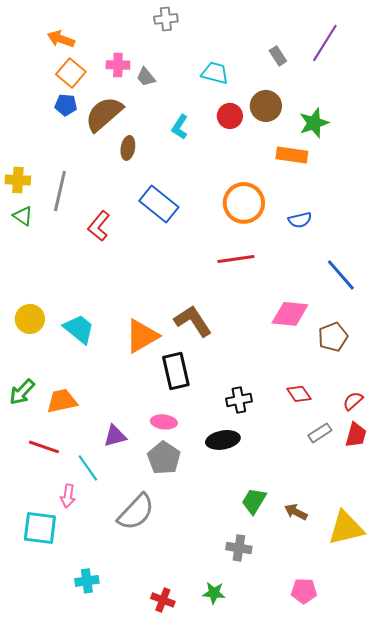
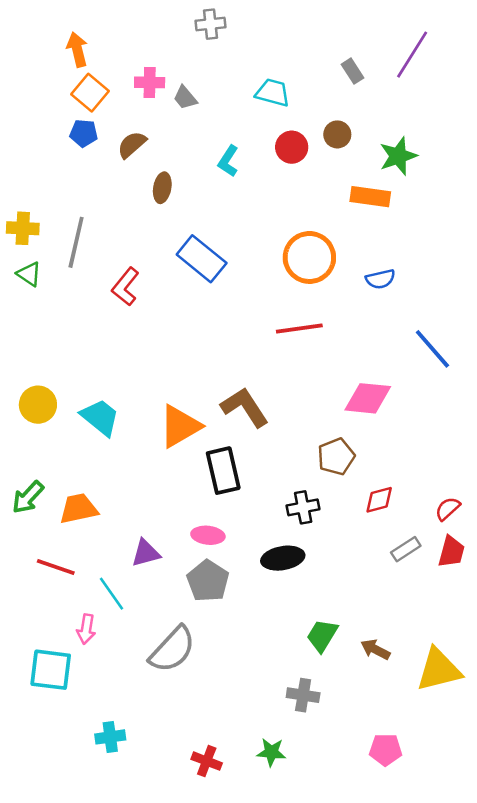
orange arrow: (61, 39) -> (77, 49), turned 56
brown circle: (266, 106) -> (337, 134), size x0.7
brown semicircle: (104, 114) -> (132, 145), size x0.6
brown pentagon: (333, 337) -> (336, 457), moved
red diamond: (299, 394) -> (379, 500), turned -70

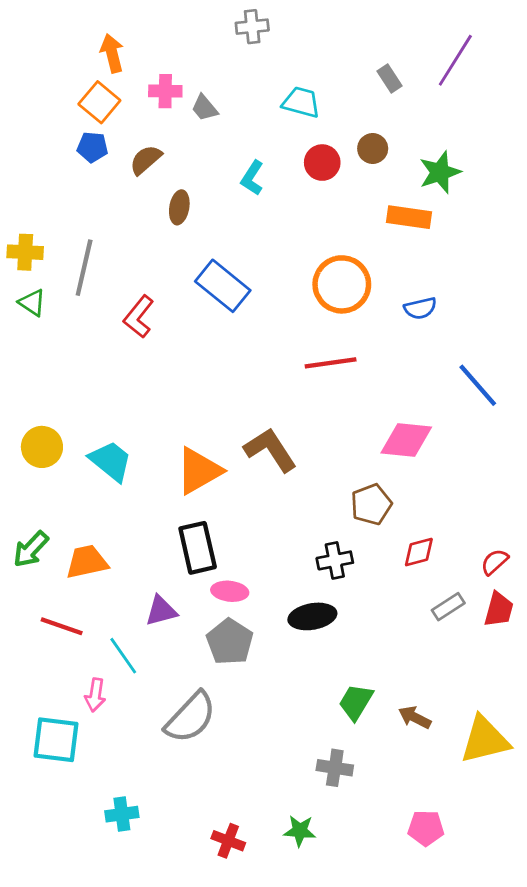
gray cross: (210, 24) -> (252, 27), moved
orange arrow: (77, 49) -> (112, 53), moved
black rectangle: (223, 471) -> (198, 548), moved

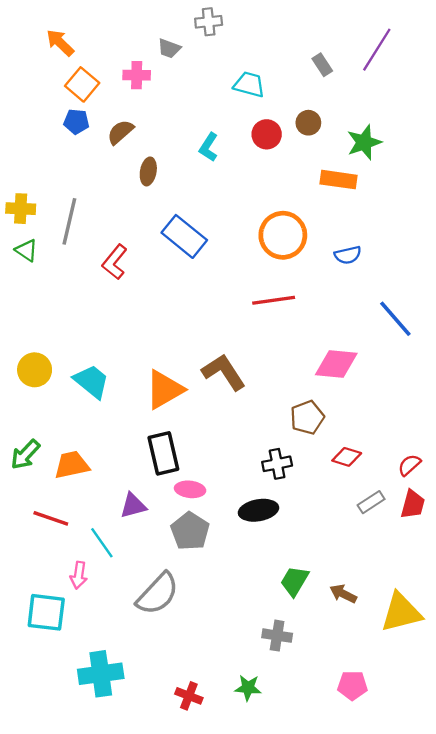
orange arrow: (112, 53) -> (60, 43), moved, turned -32
gray trapezoid: (205, 108) -> (169, 48), moved, turned -30
red diamond: (419, 552) -> (347, 457), turned 32
cyan cross: (122, 814) -> (101, 674), size x1.6

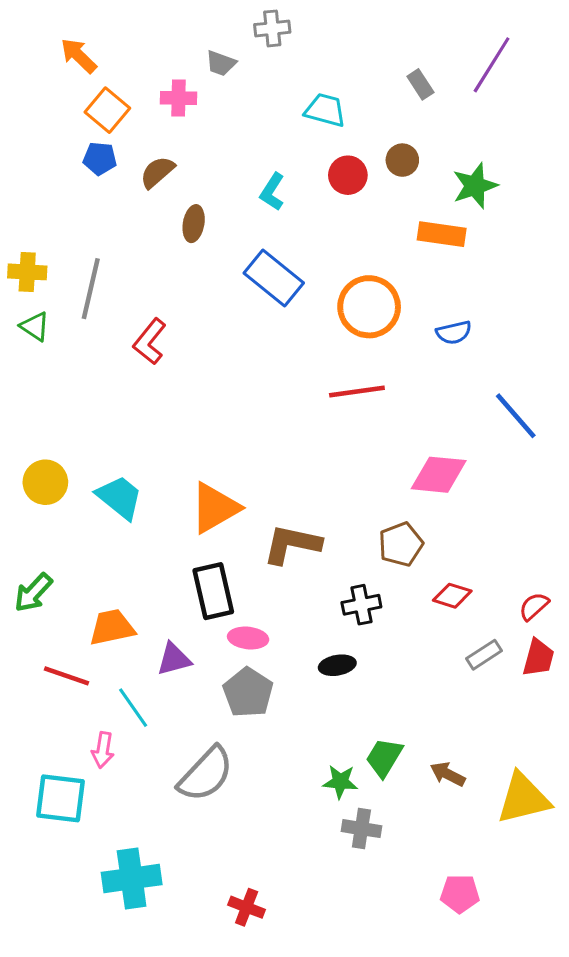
blue rectangle: (184, 236) -> (274, 278), moved
brown L-shape: (224, 372) -> (292, 544), moved, turned -45
orange trapezoid: (72, 465) -> (112, 627), moved
black ellipse: (258, 510) -> (337, 665), size x0.7
green star: (248, 688) -> (340, 782), moved

